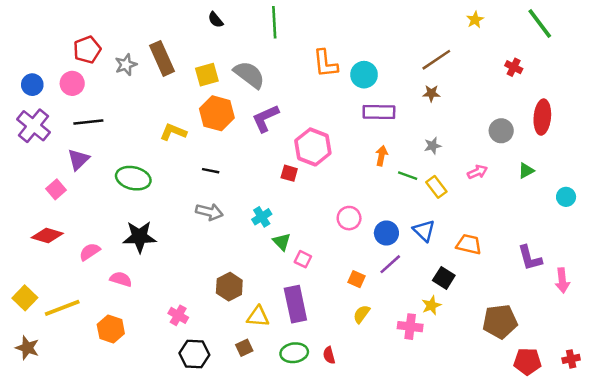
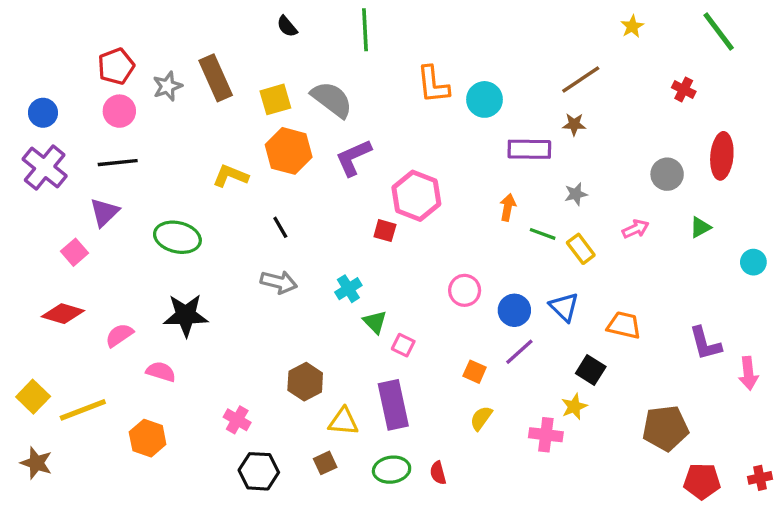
pink circle: (72, 83) -> (119, 111), moved
purple rectangle: (379, 112) -> (529, 149), moved
black line: (211, 171) -> (280, 227), turned 49

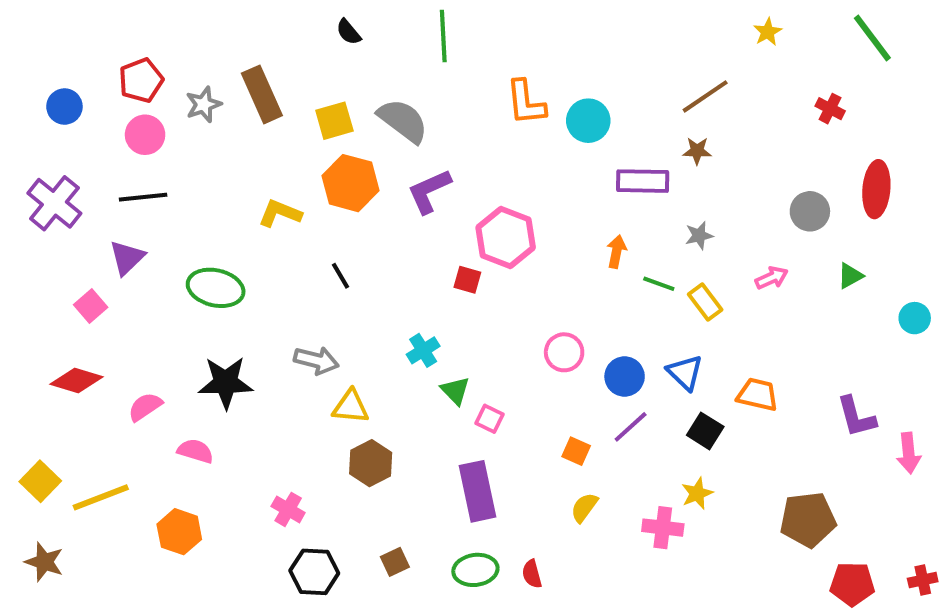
blue circle: (43, 113) -> (64, 107), moved
gray arrow: (279, 282) -> (316, 360), moved
black square: (591, 370) -> (705, 431), moved
yellow triangle: (343, 421) -> (351, 407), moved

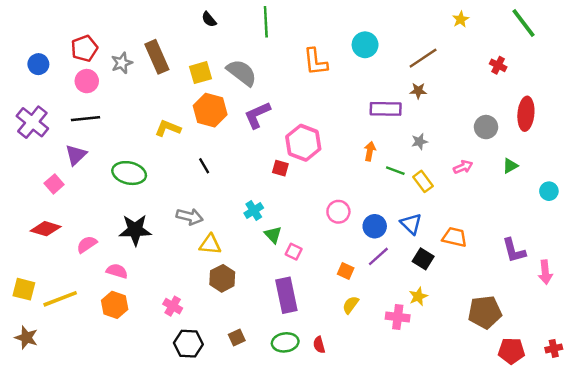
cyan circle: (588, 121) -> (365, 45), moved
yellow square: (40, 481) -> (24, 289), turned -30
orange hexagon: (179, 532) -> (115, 305), moved

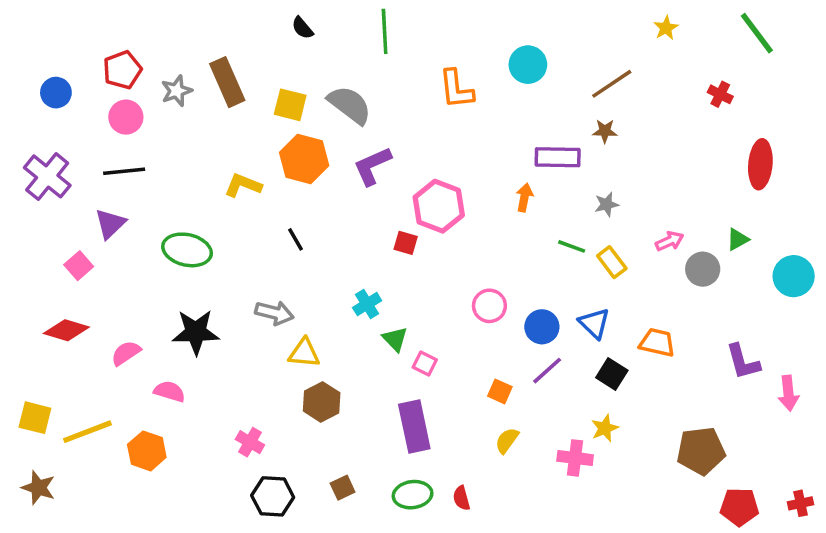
yellow square: (200, 73) -> (290, 105), turned 30
gray circle: (486, 127) -> (703, 269), moved
orange arrow: (370, 151) -> (524, 197), moved
cyan circle: (549, 191) -> (794, 276), size x1.5
orange hexagon: (115, 305) -> (147, 451), moved

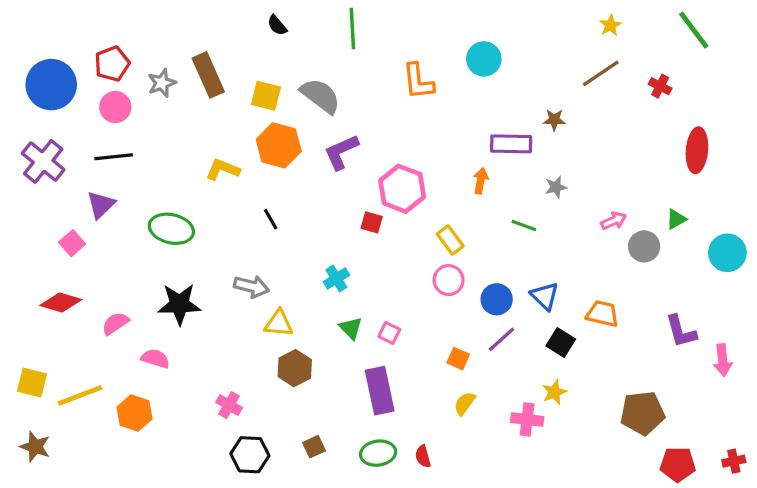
brown line: (612, 84) -> (601, 73), moved
blue circle: (56, 93) -> (51, 85), size x1.8
yellow rectangle: (612, 262) -> (450, 240), moved
green triangle: (395, 339) -> (351, 328), moved

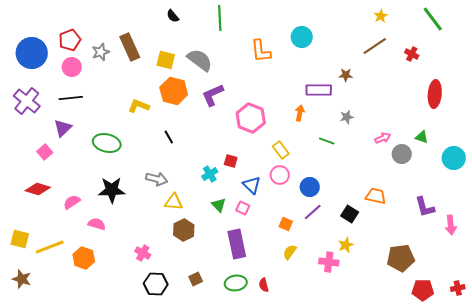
green triangle: (676, 219) -> (422, 137), turned 48
red square: (372, 222) -> (231, 161), moved
blue triangle: (545, 296) -> (252, 185), moved

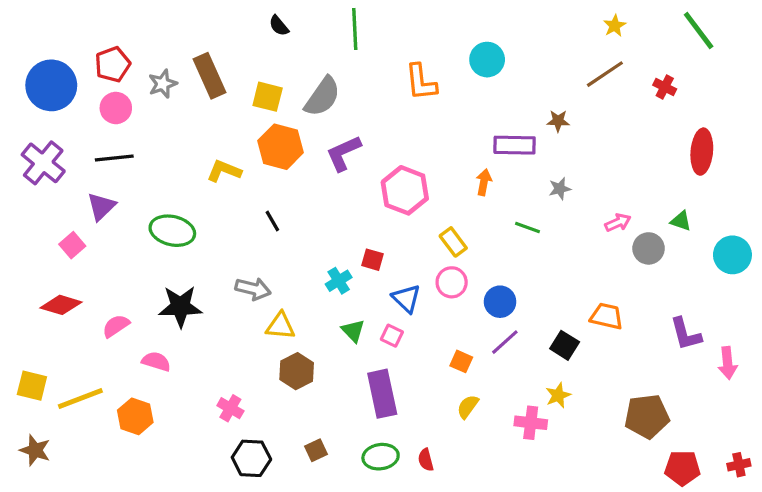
gray semicircle: (200, 60) -> (322, 97), turned 88

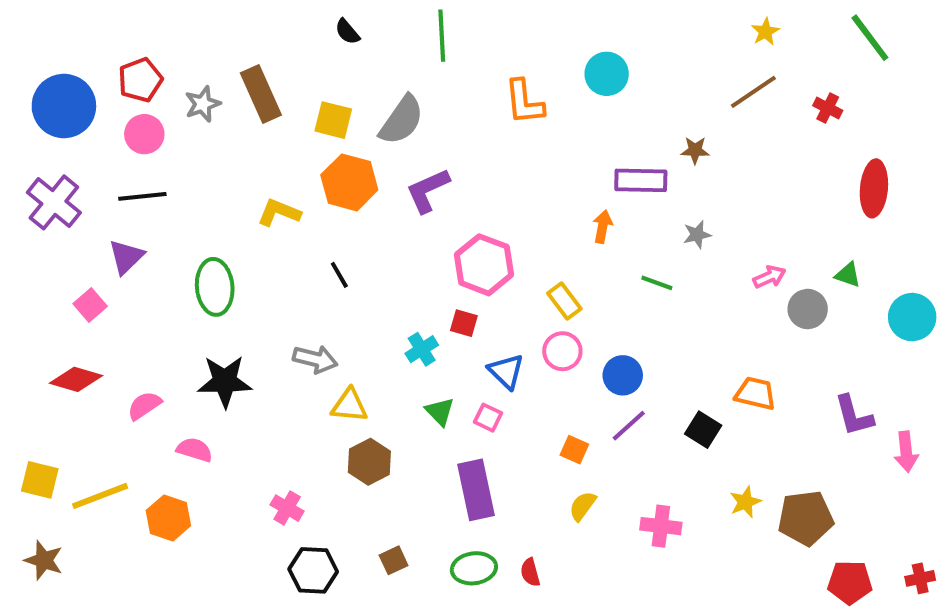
pink hexagon: (405, 190) -> (484, 265), moved
green ellipse: (172, 231) -> (215, 287), turned 72
yellow star: (558, 395) -> (745, 502), moved

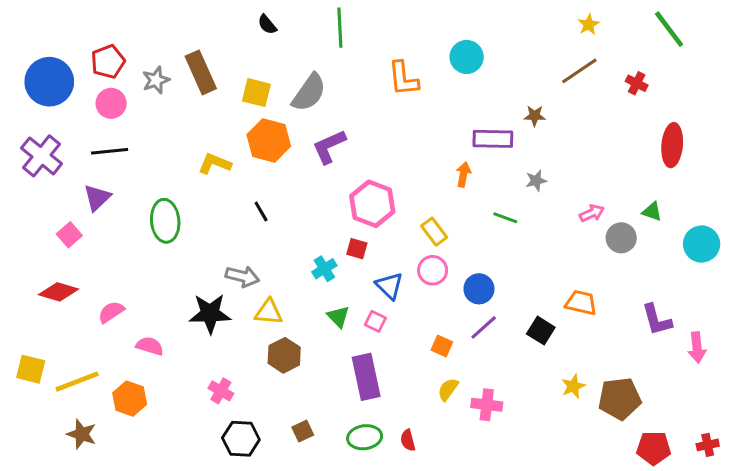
black star: (225, 381) -> (210, 314), moved
pink cross: (661, 526) -> (487, 405), moved
brown star: (44, 560) -> (82, 434), moved

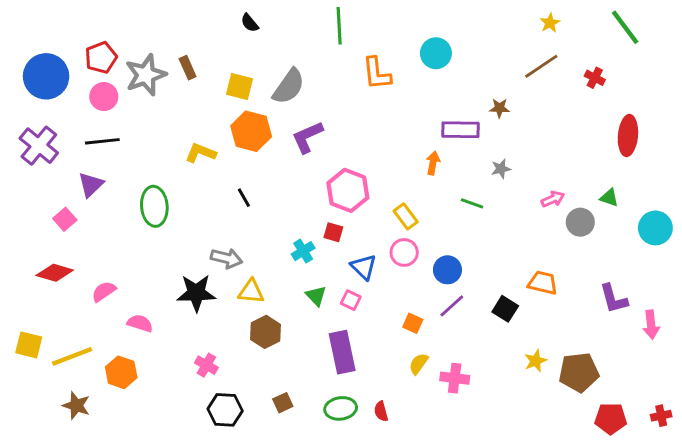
green line: (340, 28) -> (339, 26), moved
brown rectangle: (201, 72) -> (188, 68), size x0.6
gray star: (156, 80) -> (146, 75), size x1.6

